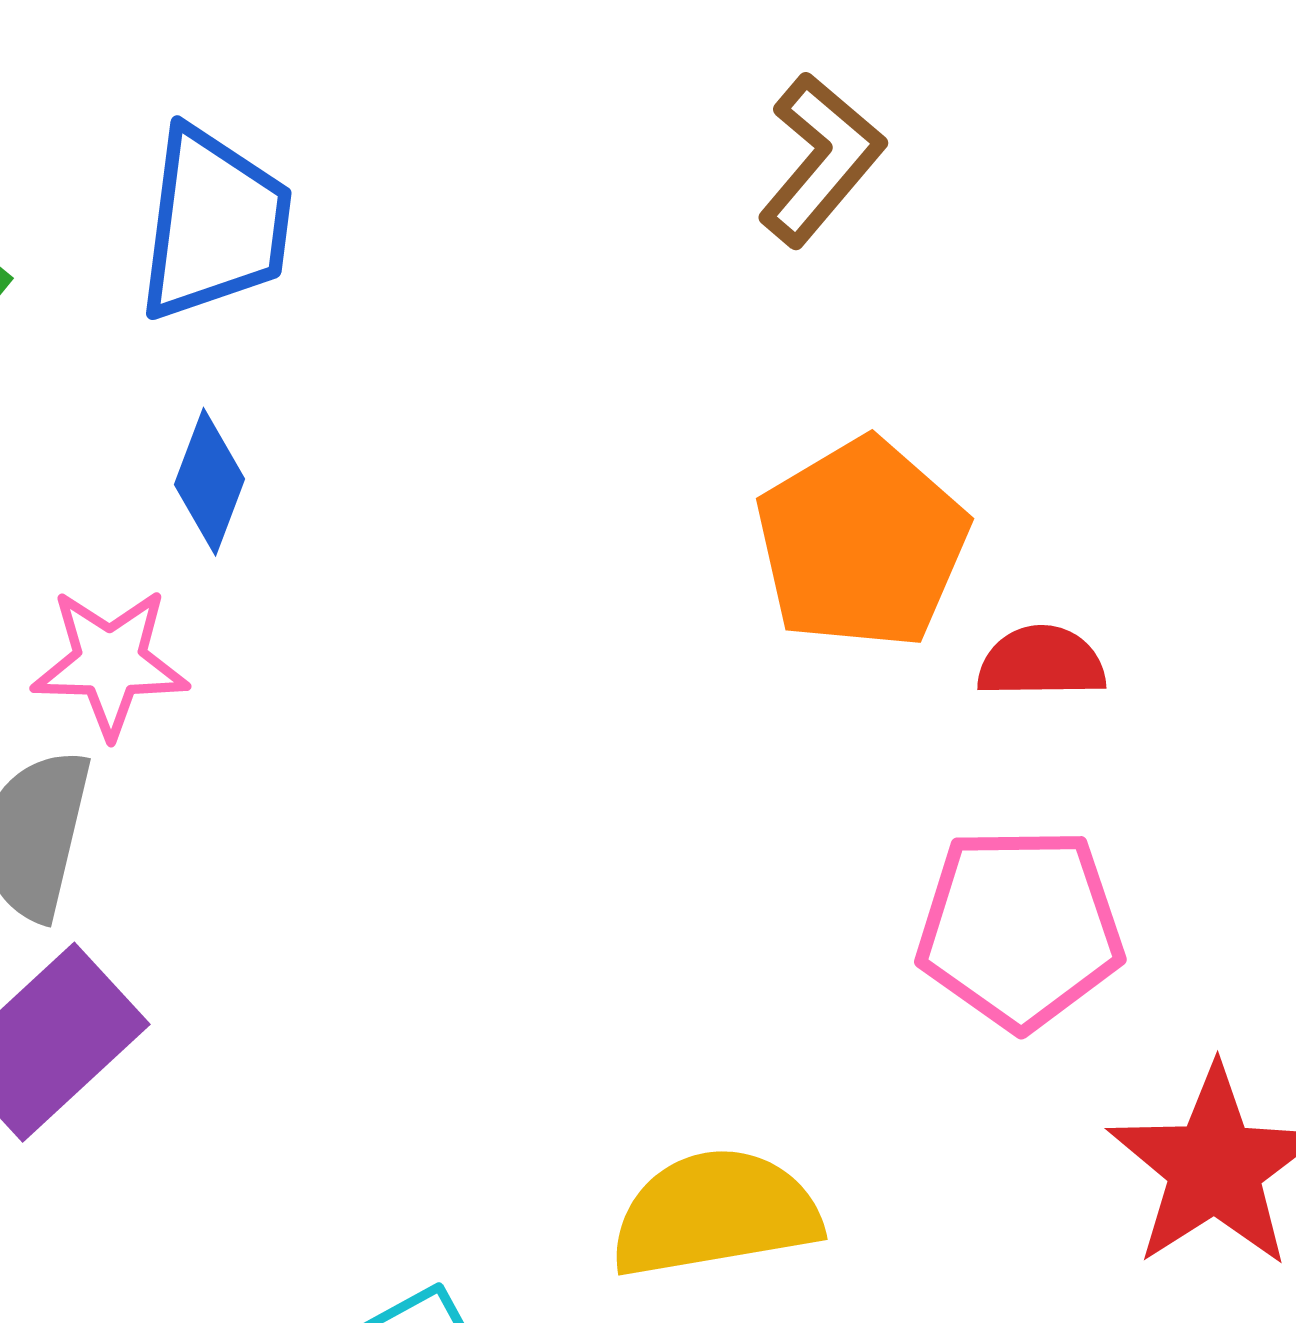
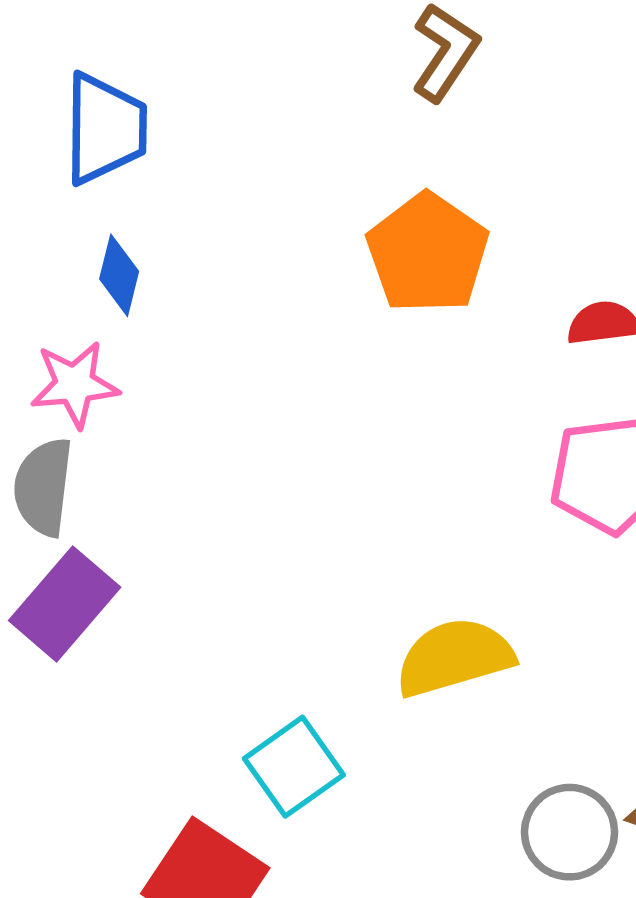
orange pentagon: (862, 544) -> (428, 253), moved

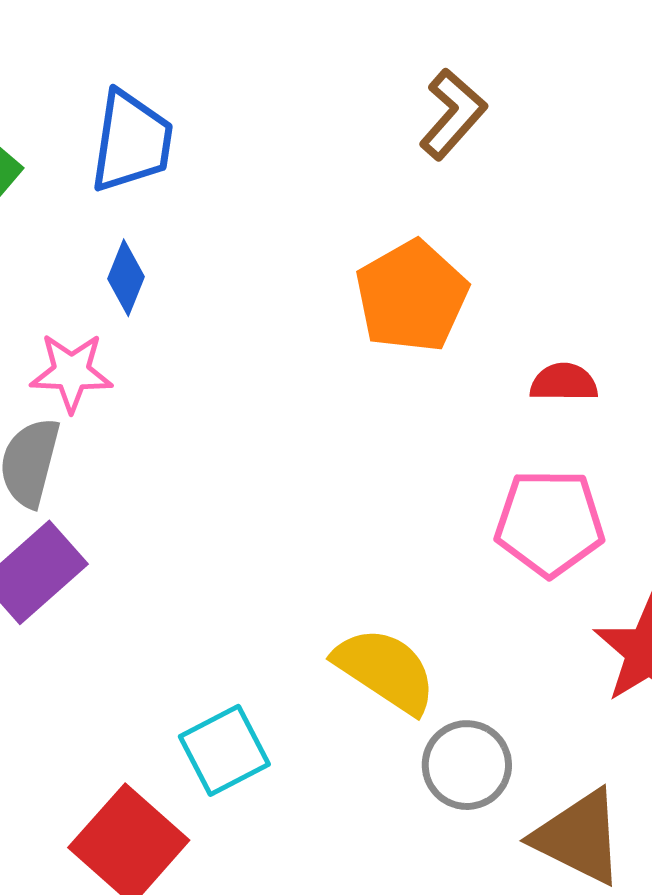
yellow semicircle: (454, 657) -> (385, 670), turned 42
gray circle: (570, 832) -> (467, 765), moved

